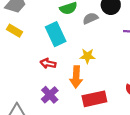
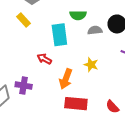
yellow star: (87, 56) -> (91, 65), moved
purple cross: (50, 95) -> (24, 86), moved, turned 35

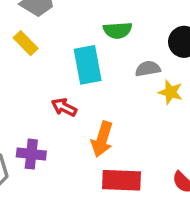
gray semicircle: (95, 30) -> (148, 69), moved
yellow star: (91, 65) -> (171, 92), moved

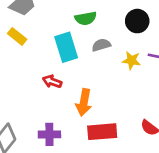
gray semicircle: (148, 69) -> (101, 45), moved
purple cross: (31, 154) -> (49, 134), moved

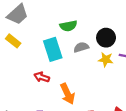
black circle: (137, 21) -> (106, 38), moved
orange arrow: (84, 102) -> (67, 94), turned -35

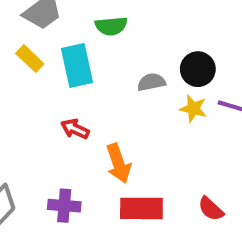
green semicircle: (68, 26) -> (111, 26), moved
cyan rectangle: (53, 49) -> (77, 66), moved

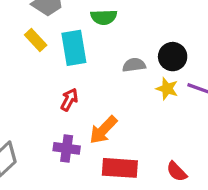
red arrow: (75, 129) -> (69, 100), turned 90
orange arrow: (118, 163) -> (103, 130), turned 60
purple cross: (64, 206) -> (67, 148), moved

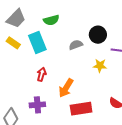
yellow star: (167, 89) -> (100, 66), moved
purple cross: (67, 148) -> (37, 105), moved

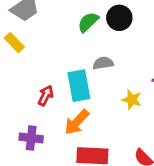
green semicircle: (51, 20) -> (88, 22), moved, turned 140
black circle: (98, 35) -> (119, 18), moved
cyan rectangle: (37, 43) -> (79, 86), moved

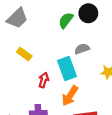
yellow rectangle: (14, 43) -> (24, 54), moved

